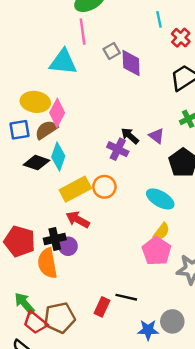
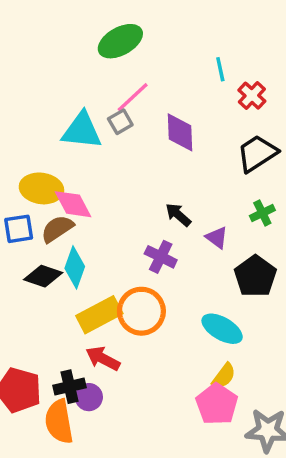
pink line: (83, 32) -> (133, 97), moved, turned 55
gray square: (112, 51) -> (120, 122), moved
pink diamond: (57, 113) -> (73, 204), turned -56
black arrow: (130, 136) -> (178, 215), moved
orange circle: (104, 187) -> (141, 311), size x1.4

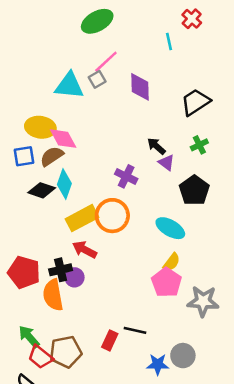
red cross: (252, 96) -> (192, 19), moved
black arrow: (178, 215) -> (156, 146), moved

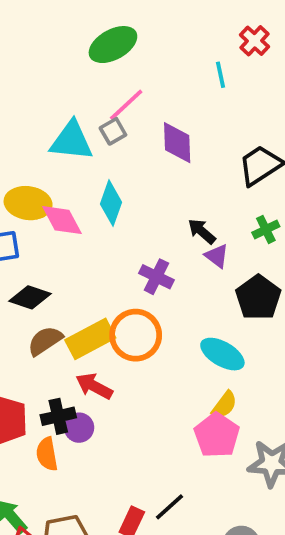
brown semicircle: (52, 156) -> (45, 341), moved
cyan diamond: (64, 184) -> (111, 203), moved
orange semicircle: (53, 295) -> (47, 454), size x0.7
black line: (135, 330) -> (170, 507), turned -55

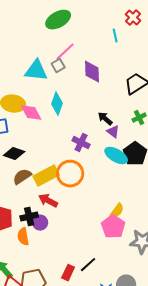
cyan ellipse: (222, 354) -> (116, 156), moved

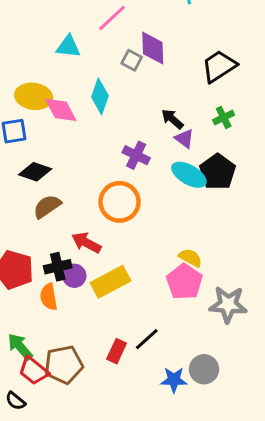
gray square: (58, 66) -> (132, 60), moved, turned -32
cyan triangle: (36, 71) -> (68, 47), size x0.7
yellow rectangle: (46, 176) -> (111, 282), moved
yellow semicircle: (117, 211) -> (190, 258), turned -98

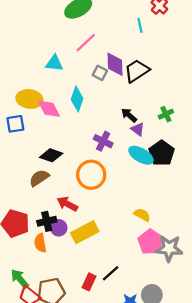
black trapezoid: (219, 66) -> (137, 71), moved
black diamond: (35, 172) -> (51, 155), moved
pink pentagon: (184, 282) -> (151, 242), moved

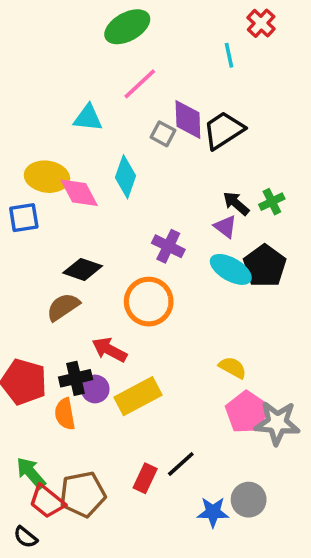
black arrow: (129, 115) -> (236, 203), moved

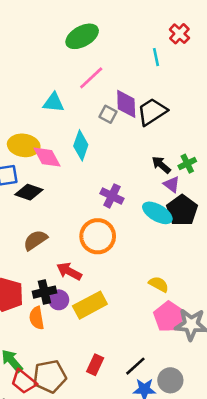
purple triangle: (225, 227) -> (172, 184), moved
black diamond: (83, 269) -> (29, 192), moved
black line: (181, 464) -> (135, 366), moved

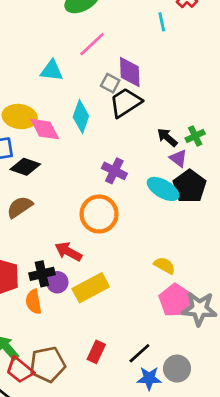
black trapezoid: (152, 112) -> (125, 103), moved
brown semicircle: (35, 240) -> (20, 207), moved

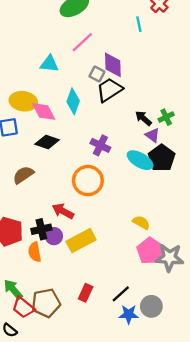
black diamond: (25, 167) -> (47, 142), moved

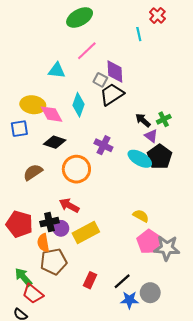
orange circle: (88, 181) -> (76, 169), moved
brown pentagon: (46, 303) -> (54, 262), moved

